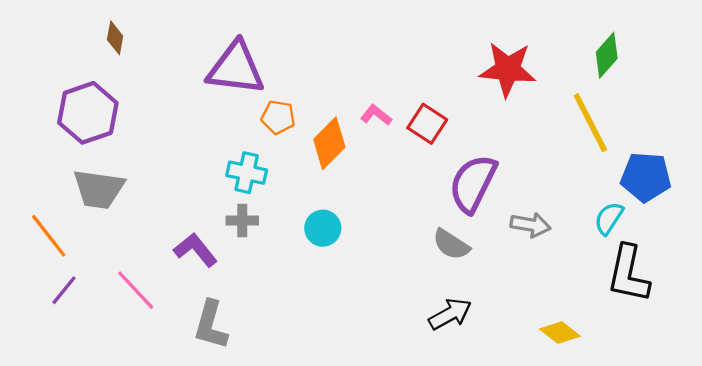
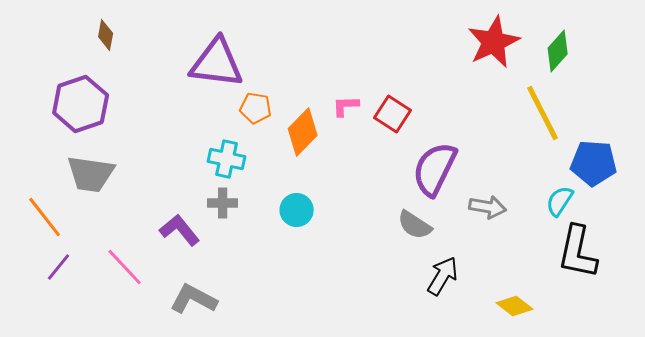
red star: (508, 69) -> (494, 42), moved, turned -30
pink L-shape: (376, 115) -> (346, 106), turned -40
black arrow: (450, 314) -> (443, 276), moved, turned -30
gray L-shape: (211, 325) -> (194, 299), turned 102

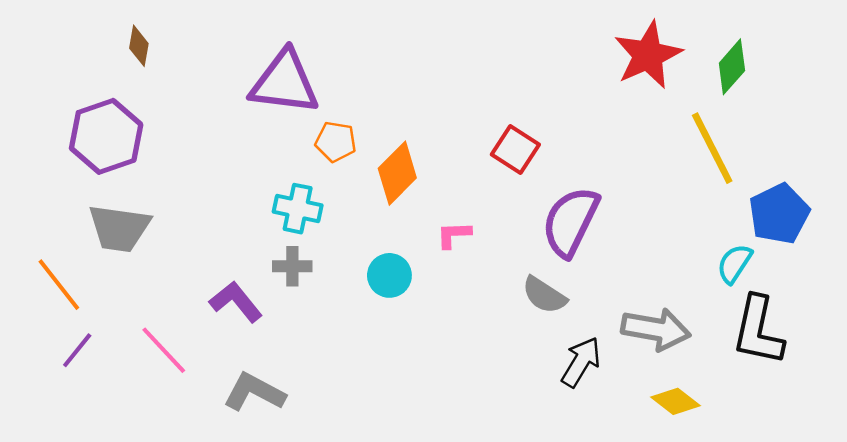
pink L-shape: (346, 106) -> (454, 235), moved
blue pentagon: (594, 163) -> (779, 214), turned -30
gray arrow: (488, 207) -> (656, 329), moved, size x1.4

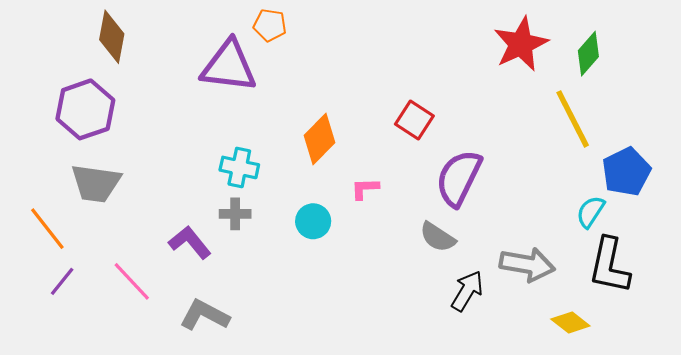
brown diamond: (139, 46) -> (112, 37), size x1.6
orange pentagon: (336, 142) -> (270, 25), moved
yellow diamond: (675, 401) -> (570, 323), moved

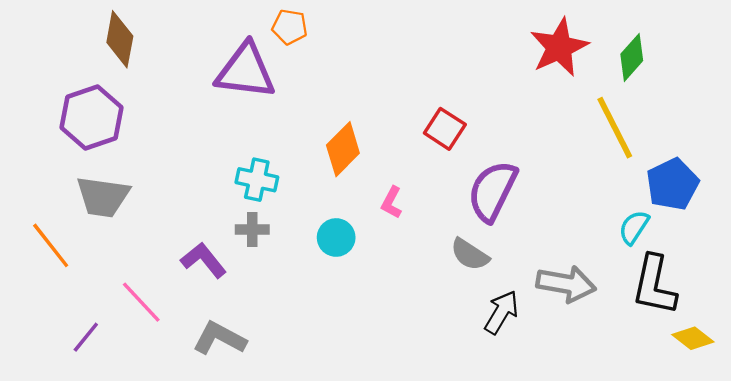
pink L-shape: (365, 189) -> (392, 202), turned -60
purple line: (62, 281) -> (86, 337), moved
yellow diamond: (570, 323) -> (693, 338), moved

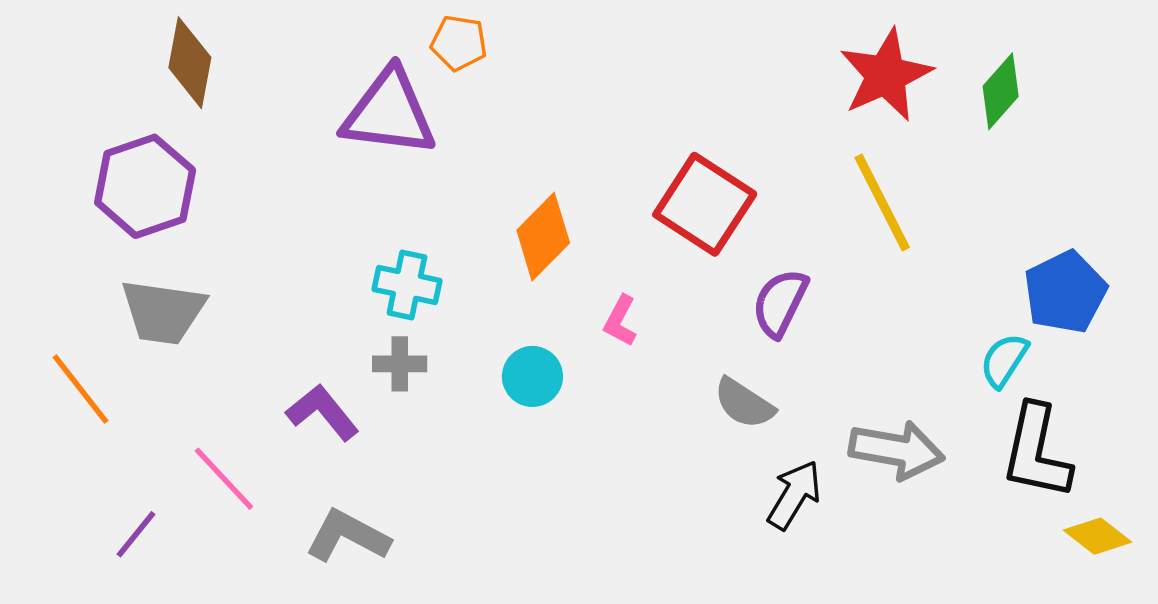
yellow line: (615, 128) -> (882, 202), moved
red square: (445, 129) -> (705, 204), size x1.5
purple semicircle: (492, 191) -> (780, 303), size x0.7

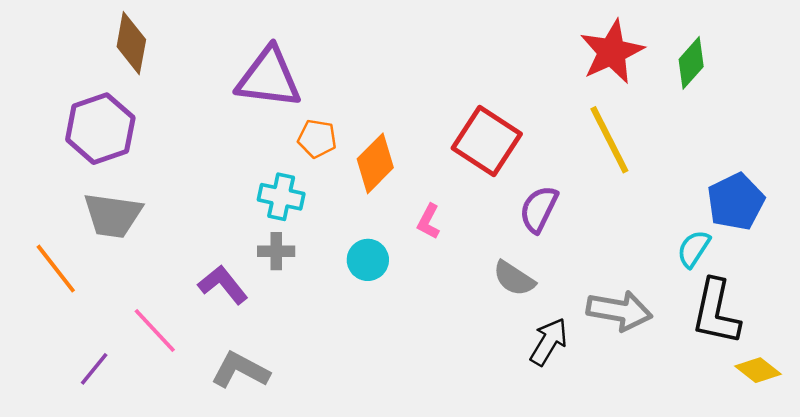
orange pentagon: (459, 43) -> (317, 139), moved

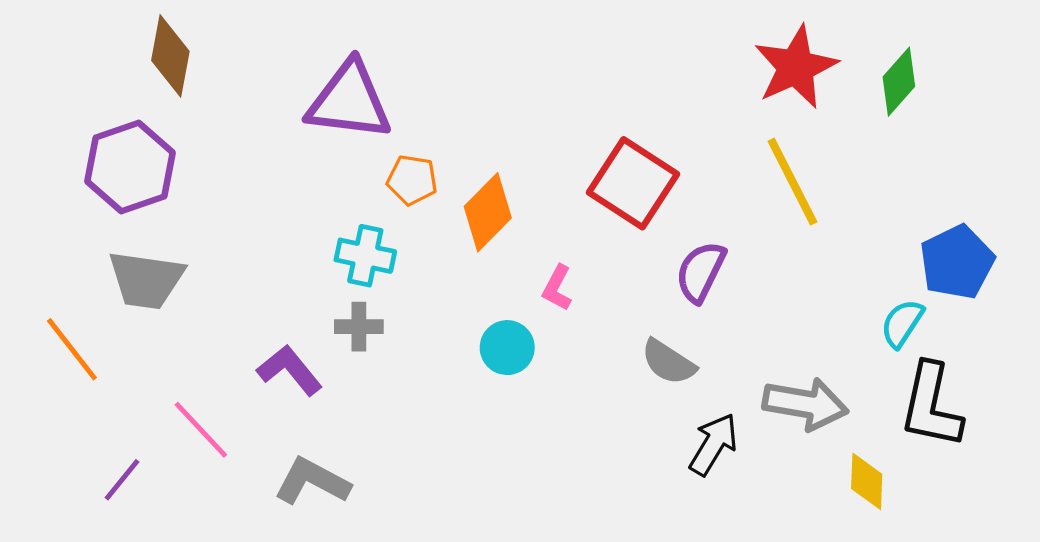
cyan circle: (368, 260) -> (507, 348), moved
yellow diamond: (758, 370) -> (867, 481), moved, turned 54

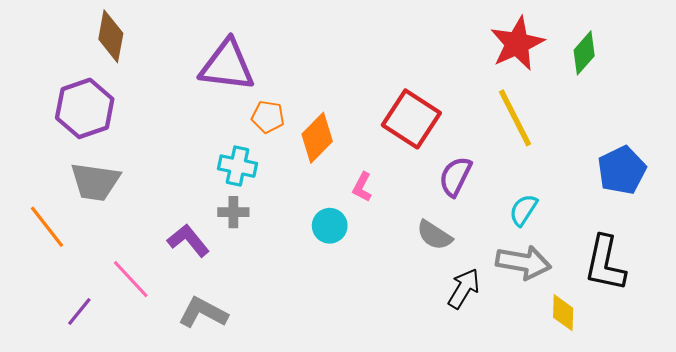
cyan semicircle: (902, 323) -> (523, 210), moved

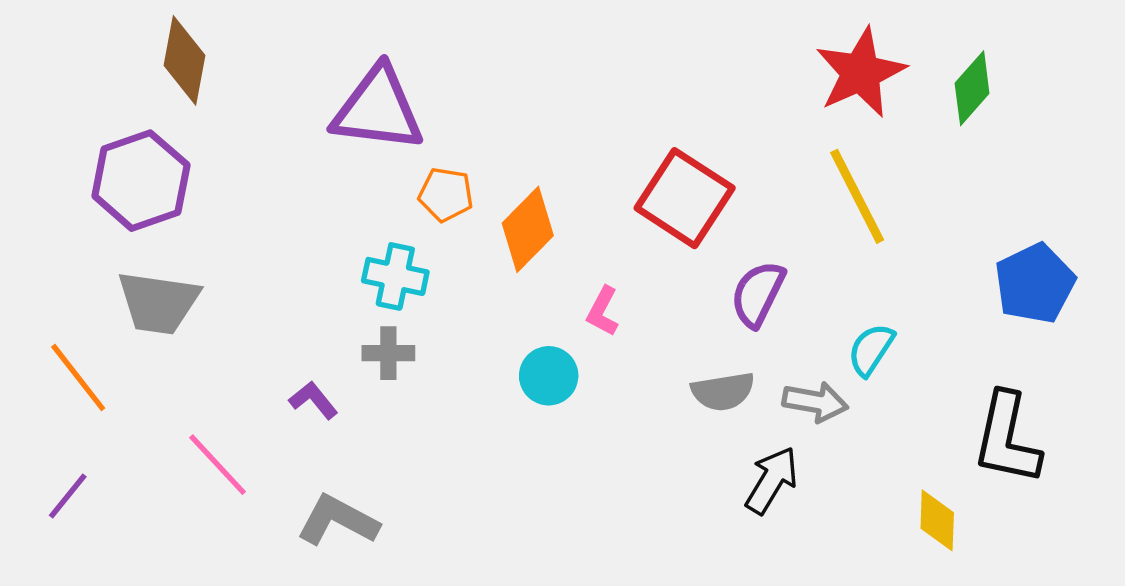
gray semicircle: (434, 235) -> (723, 391), turned -42
purple L-shape: (188, 240) -> (313, 400), size x0.7
gray arrow: (523, 262) -> (815, 402), moved, size x0.7
purple line: (79, 312) -> (68, 496), moved

